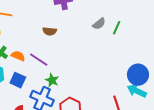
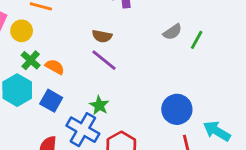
purple line: (39, 60) -> (104, 60), moved
blue circle: (138, 75) -> (177, 109), moved

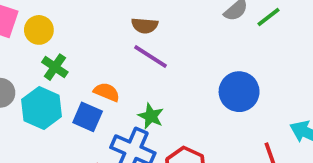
green line: (197, 40) -> (269, 17), turned 30
orange semicircle: (55, 67) -> (107, 92), moved
blue circle: (177, 109) -> (239, 92), moved

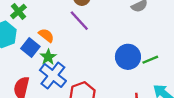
green line: (269, 17) -> (150, 60), moved
green star: (151, 116) -> (48, 57), moved

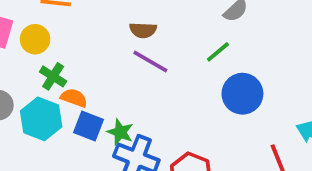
orange semicircle: (46, 35) -> (74, 98), moved
green line: (150, 60) -> (218, 52), moved

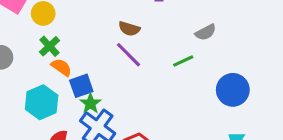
blue circle: (242, 94) -> (233, 90), moved
cyan hexagon: (41, 119) -> (42, 102), moved
blue square: (89, 126) -> (81, 86), moved, turned 35

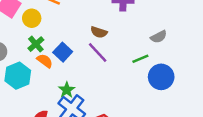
blue square: (81, 86) -> (63, 52), moved, turned -30
blue circle: (233, 90) -> (161, 77), moved
cyan hexagon: (42, 102) -> (18, 76), moved

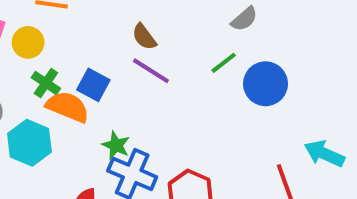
brown semicircle: (99, 32) -> (144, 37), turned 49
orange semicircle: (45, 61) -> (68, 107), size x1.5

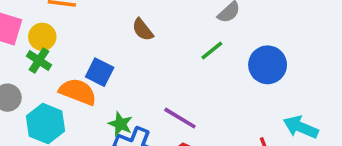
purple line: (151, 71) -> (180, 118), moved
green cross: (46, 83) -> (39, 60), moved
blue circle: (265, 84) -> (268, 65), moved

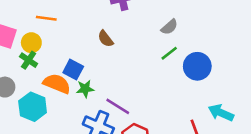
green line: (212, 51) -> (169, 53), moved
purple line: (180, 118) -> (118, 106), moved
green star: (120, 124) -> (85, 89), moved, turned -30

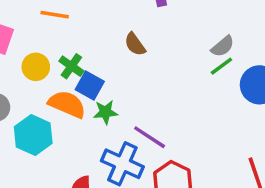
gray semicircle: (169, 27) -> (223, 46), moved
yellow circle: (31, 43) -> (36, 67), moved
green cross: (29, 60) -> (71, 66), moved

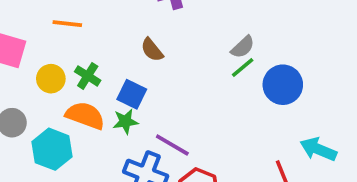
blue square: (90, 85) -> (132, 94), moved

